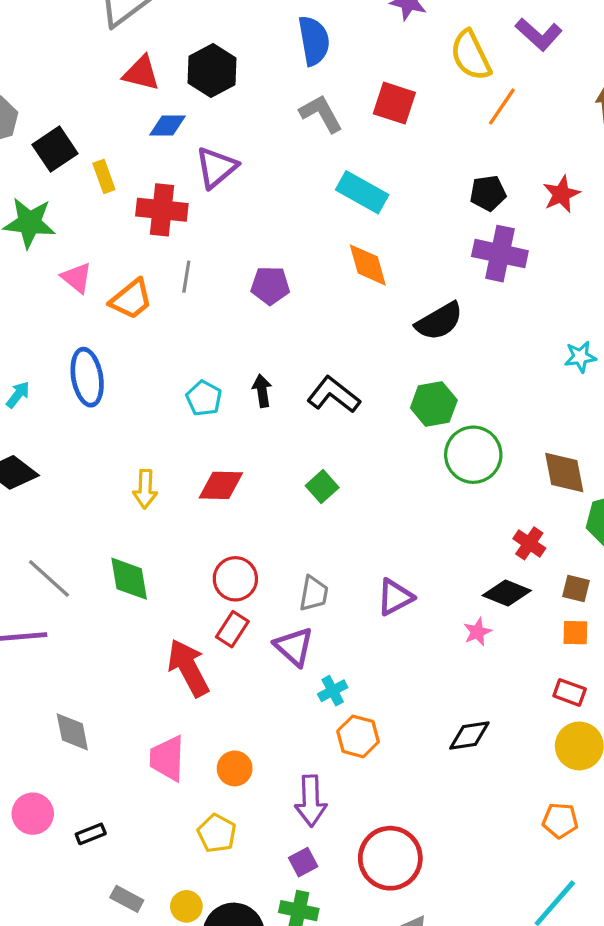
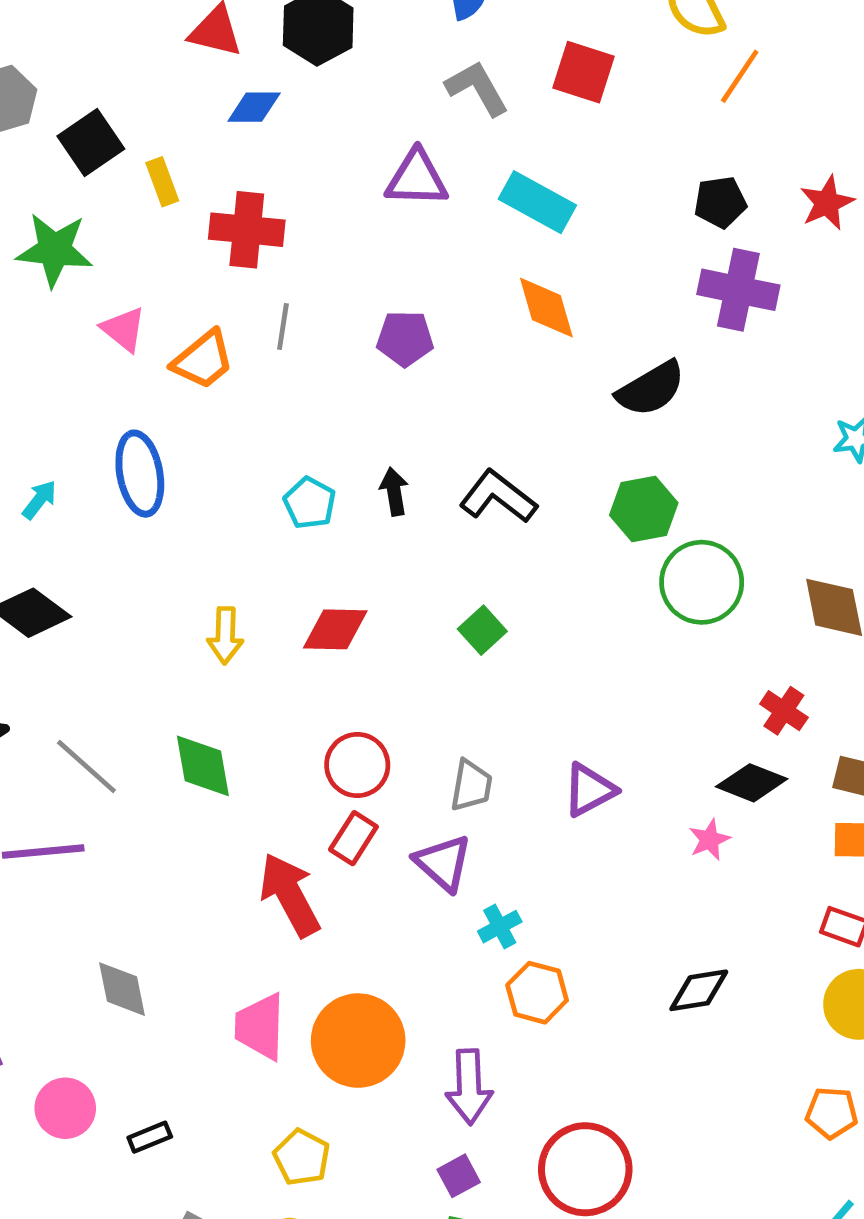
purple triangle: (216, 168) -> (417, 178), moved, turned 42
orange circle: (235, 768) -> (358, 1041), size x1.8
yellow pentagon: (217, 833) -> (302, 1157), moved

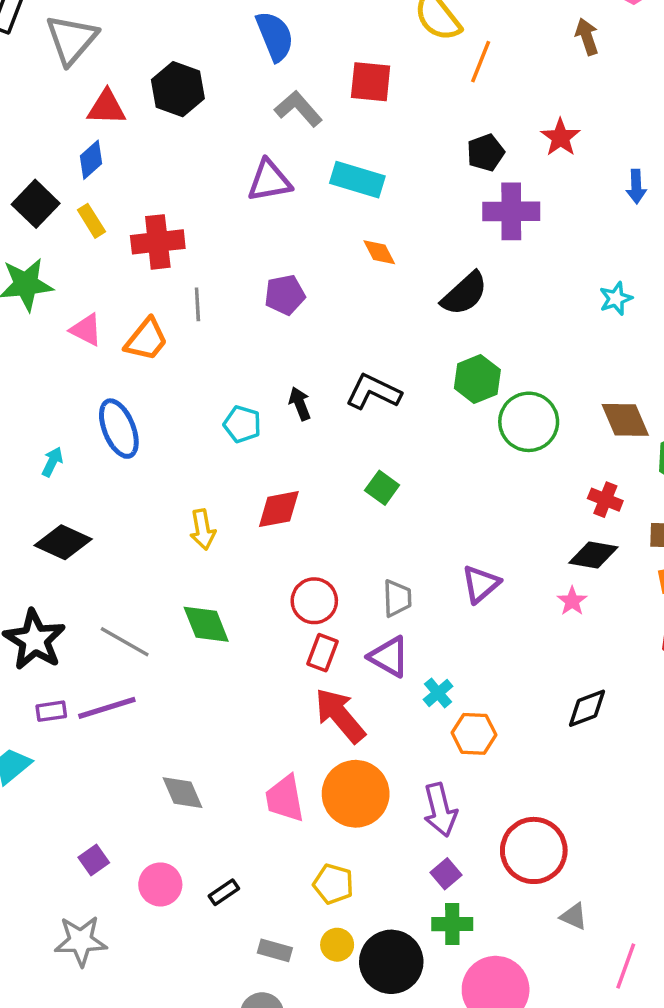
blue diamond: (254, 107) -> (91, 160), moved, turned -30
orange diamond: (546, 308) -> (379, 252), size x0.7
red arrow: (290, 895) -> (340, 715), moved

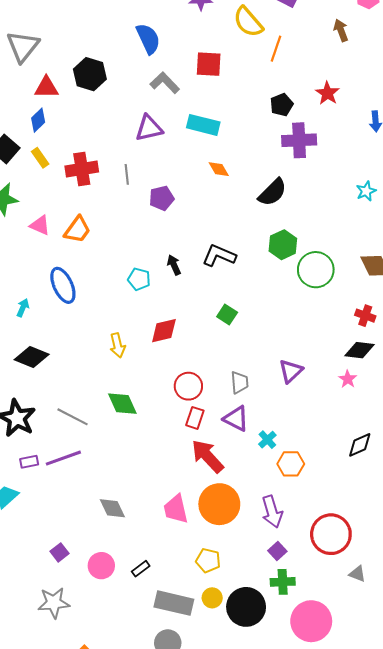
gray line: (197, 304) -> (127, 174), moved
gray rectangle: (275, 950) -> (174, 603), size x1.8

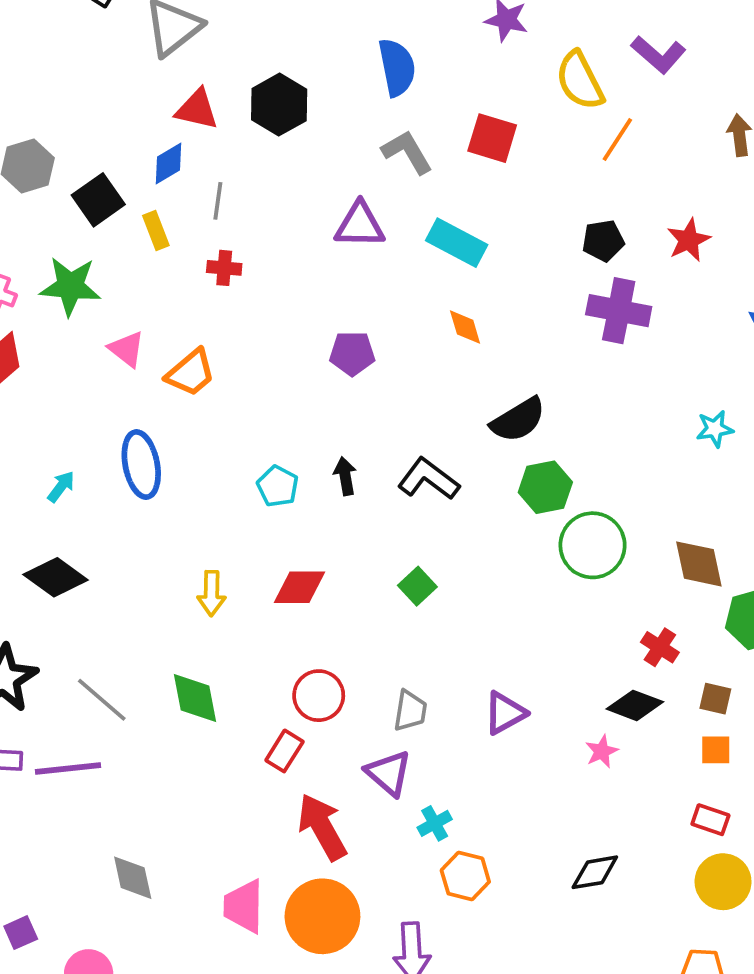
red cross: (82, 169) -> (224, 268), size x0.6
gray line: (127, 174) -> (218, 201), moved
black semicircle: (273, 192) -> (518, 420), moved
red rectangle: (195, 418) -> (284, 751), moved

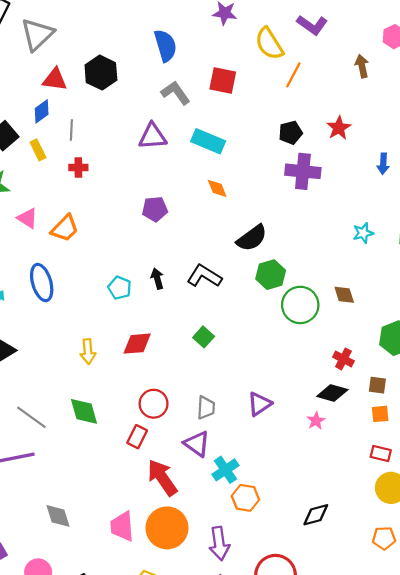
brown diamond: (699, 564) -> (344, 295), moved, size x0.7
cyan cross: (435, 823) -> (225, 470), size x1.4
black diamond: (595, 872) -> (316, 515), moved

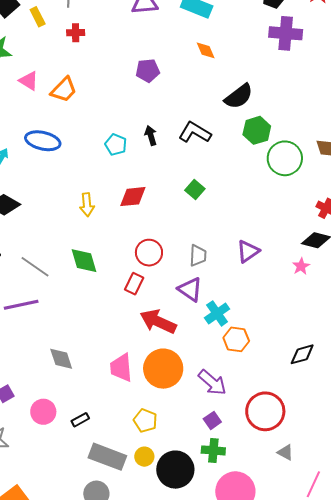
blue ellipse: (42, 283) -> (43, 141), turned -60
red arrow: (162, 478) -> (158, 322), turned -30
purple arrow: (219, 544) -> (212, 382), turned -40

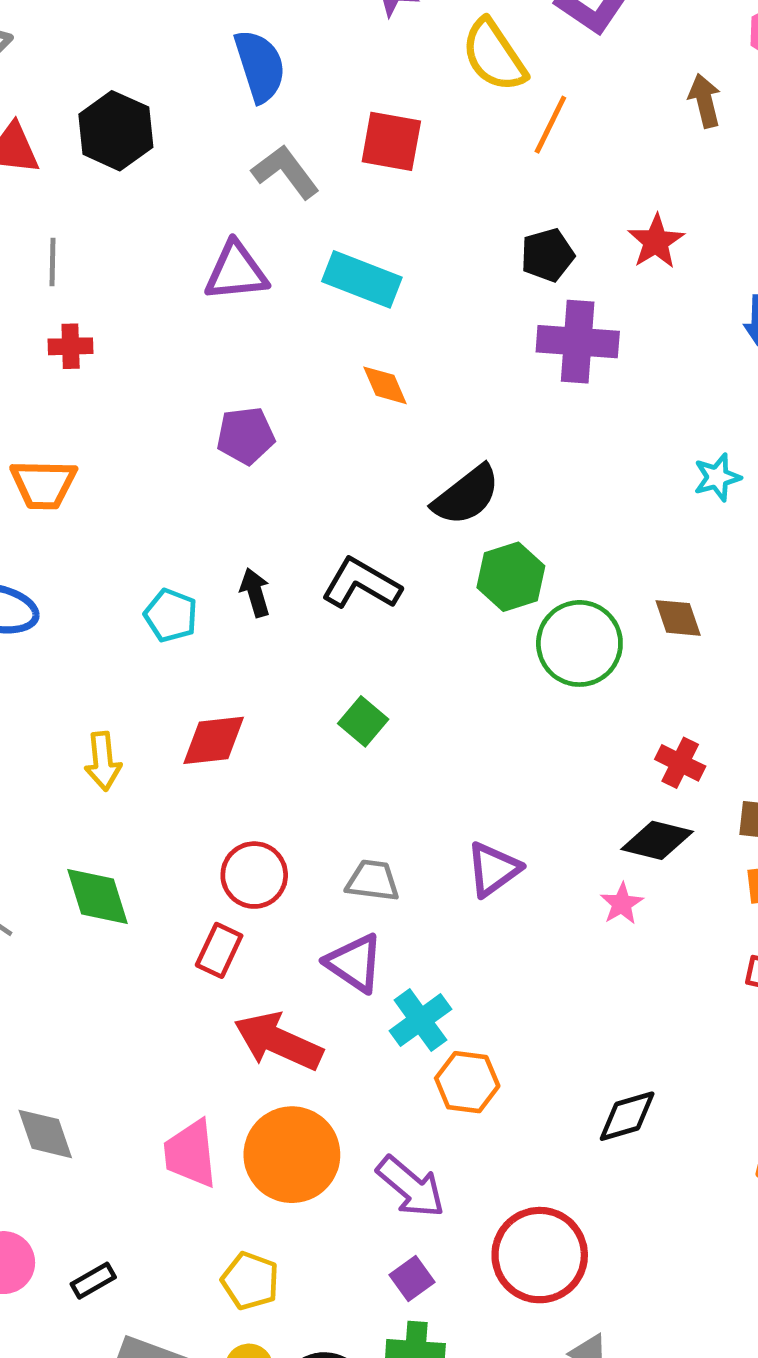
orange trapezoid: (64, 90) -> (43, 484), turned 48
gray trapezoid: (198, 255) -> (373, 881), turned -85

